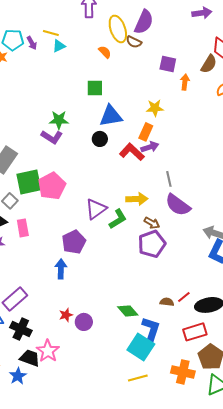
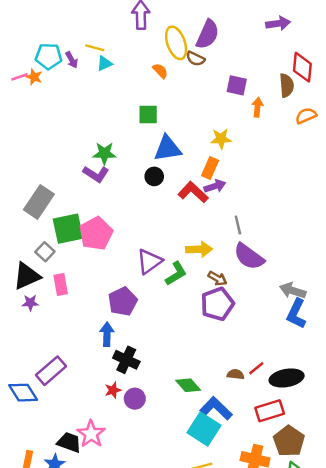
brown semicircle: (209, 64) -> (287, 85), turned -36
black cross: (21, 329) -> (126, 360), moved
blue L-shape: (151, 330) -> (216, 408), turned -64

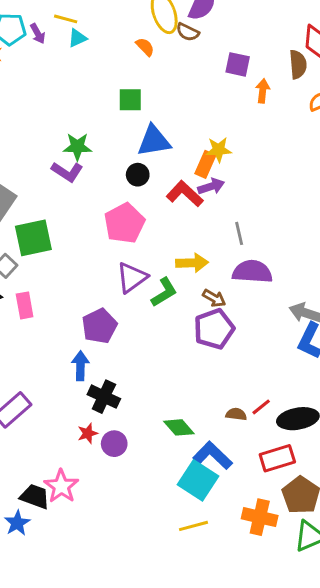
yellow star: (221, 139) -> (219, 150), moved
pink pentagon: (96, 234) -> (124, 223), moved
purple semicircle: (249, 257) -> (252, 272), turned 148

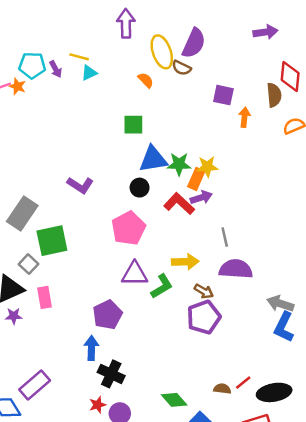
green star: (77, 147) -> (179, 164), moved
purple triangle: (132, 278) -> (135, 274), turned 36

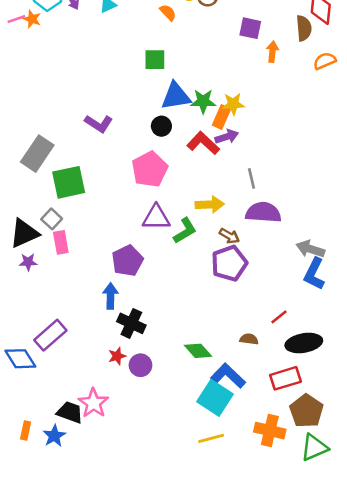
gray square: (28, 264) -> (52, 219), moved
red line: (243, 383) -> (279, 317), moved

